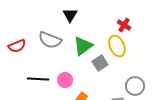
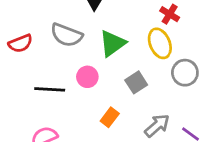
gray square: (100, 63) -> (136, 82), moved
pink circle: (65, 80) -> (87, 77), moved
gray circle: (135, 86) -> (185, 73), moved

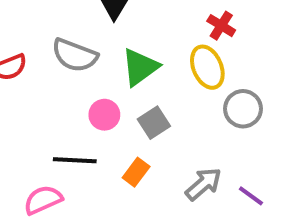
gray square: (136, 82) -> (154, 123), moved
black line: (50, 89) -> (75, 160), moved

